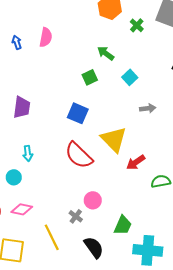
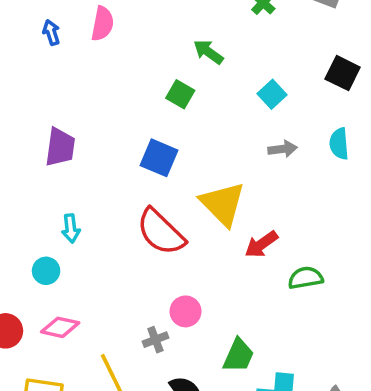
green square: (90, 77) -> (180, 94), turned -35
cyan square: (130, 77) -> (272, 94), moved
gray cross: (76, 216) -> (155, 340), turned 32

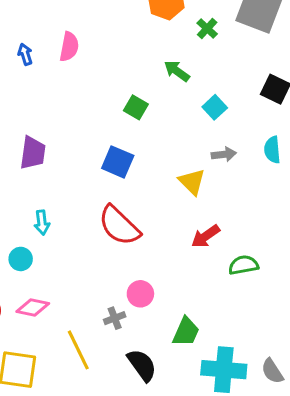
green arrow: (208, 52) -> (177, 71), moved
yellow triangle: (223, 204) -> (192, 182), moved, size x0.7

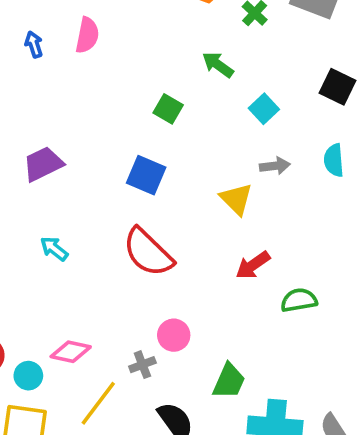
purple trapezoid: (33, 153) -> (43, 164), turned -124
cyan arrow: (42, 223) -> (54, 249), turned 135
cyan circle: (21, 259) -> (28, 376), moved
pink diamond: (33, 307) -> (71, 352), moved
yellow line: (78, 350) -> (98, 403), turned 63

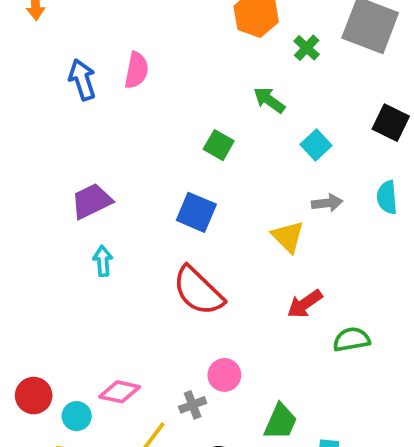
blue arrow: (34, 44) -> (82, 80), size x1.5
cyan arrow: (54, 249) -> (103, 261), moved, turned 48

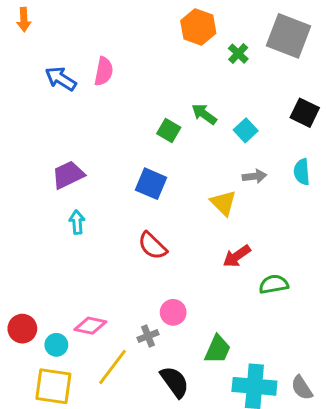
blue arrow: (82, 80) -> (61, 79), turned -40
green arrow: (269, 100) -> (204, 114), moved
red semicircle: (198, 291) -> (152, 246), size x0.7

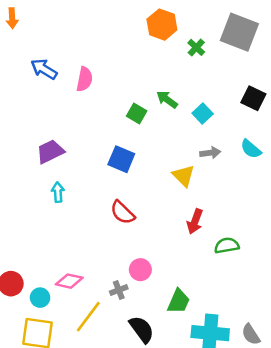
pink semicircle: (104, 71) -> (84, 79), moved
cyan semicircle: (302, 172) -> (251, 149), turned -45
red arrow: (237, 256) -> (195, 221), turned -35

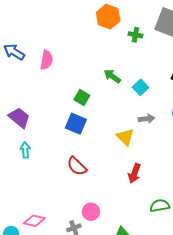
green cross: (196, 47) -> (135, 35), turned -32
green square: (137, 113) -> (82, 97), moved
purple trapezoid: (50, 152) -> (19, 118), turned 65
green semicircle: (227, 246) -> (160, 206), moved

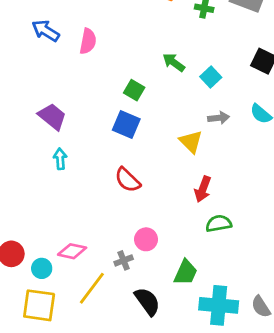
green semicircle: (160, 206) -> (219, 223), moved

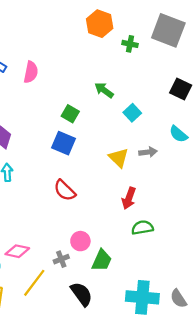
cyan square: (211, 77) -> (132, 113), moved
gray arrow: (219, 118) -> (148, 152), moved
green trapezoid: (186, 272) -> (102, 260), moved

